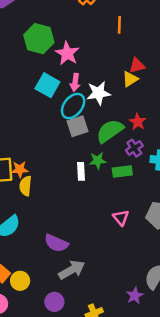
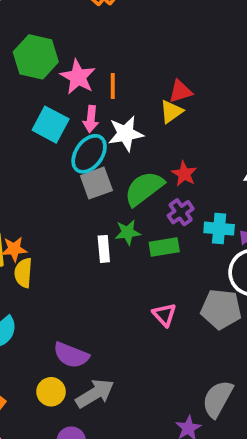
orange line: (119, 25) -> (113, 86), moved
yellow circle: (20, 281) -> (51, 392), moved

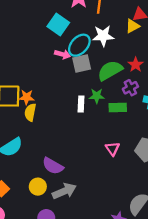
pink arrow: (91, 119) -> (62, 54), moved, turned -88

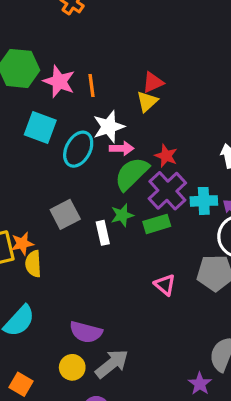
pink arrow: (62, 54) -> (122, 148), moved
gray square: (82, 64) -> (65, 214), moved
purple cross: (130, 88) -> (167, 191), size x1.6

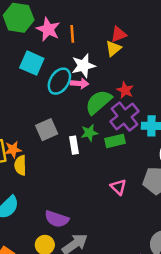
pink arrow: (122, 148) -> (80, 83), moved

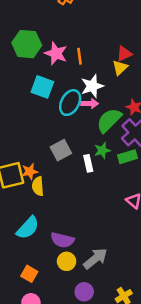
purple semicircle: (57, 219) -> (62, 240), moved

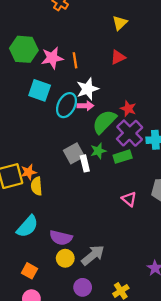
pink star: (56, 53) -> (52, 58), turned -30
yellow triangle: (120, 68) -> (120, 23), moved
gray square: (61, 150) -> (74, 153), moved

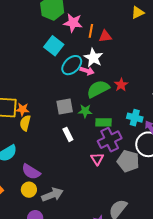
red triangle: (118, 57) -> (105, 36), moved
white star: (88, 89) -> (93, 58), turned 30
purple cross: (130, 133) -> (110, 140), moved
white rectangle: (85, 163) -> (68, 134), moved, turned -32

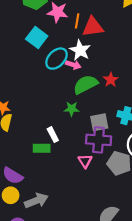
red triangle: (105, 36) -> (93, 27), size x1.5
gray square: (65, 106) -> (99, 122), moved
green rectangle: (103, 122) -> (42, 148), moved
purple cross: (110, 140) -> (99, 140), turned 30

